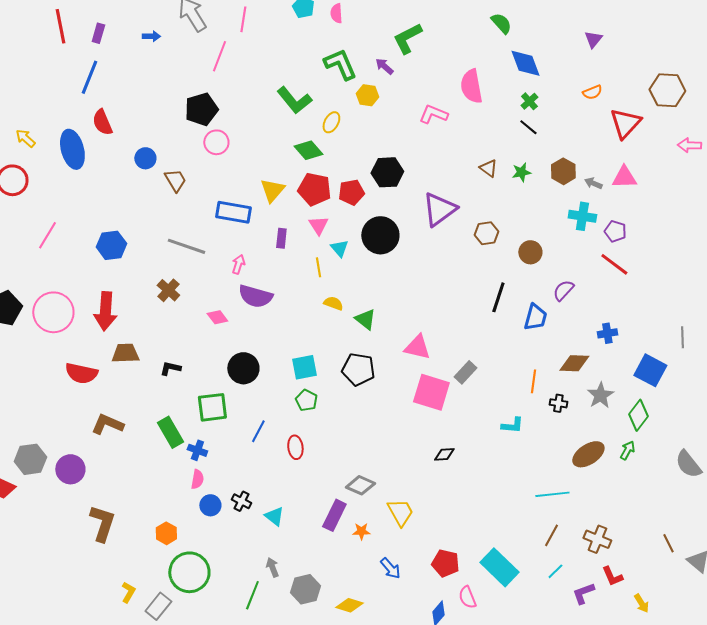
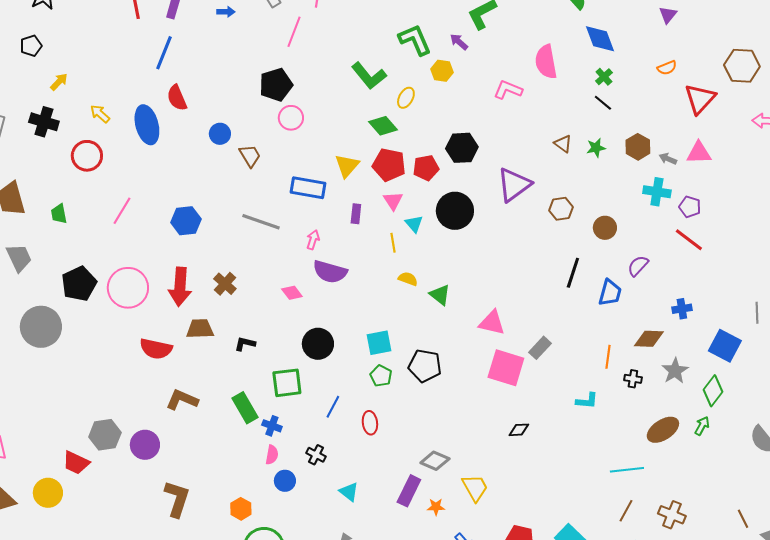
brown cross: (168, 290) -> (225, 284), moved
black pentagon: (358, 369) -> (425, 366), moved
black cross: (241, 501) -> (316, 455), moved

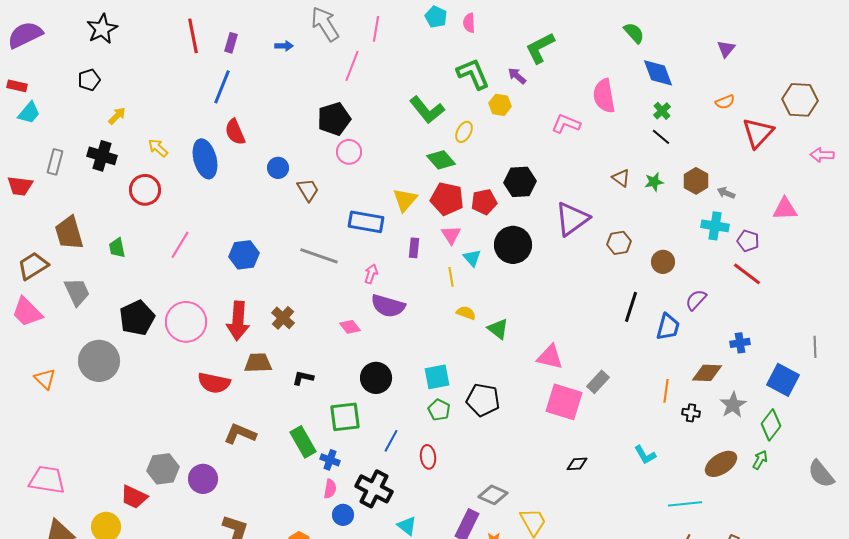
pink triangle: (699, 153) -> (785, 209), moved
cyan L-shape: (587, 401) -> (645, 455), moved, turned 55
black cross: (316, 455) -> (374, 489), size x1.8

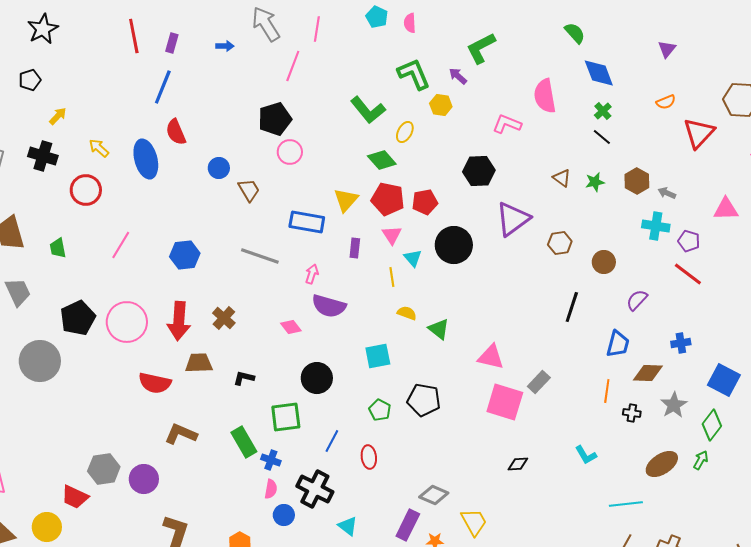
black hexagon: (520, 182) -> (479, 171), moved
blue trapezoid: (668, 327) -> (618, 344), moved
cyan square: (437, 377) -> (378, 356), moved

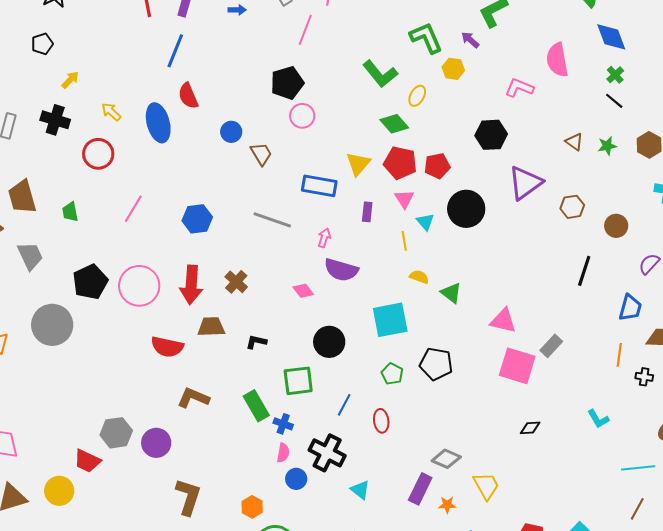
cyan square: (378, 356) -> (390, 320), size x1.4

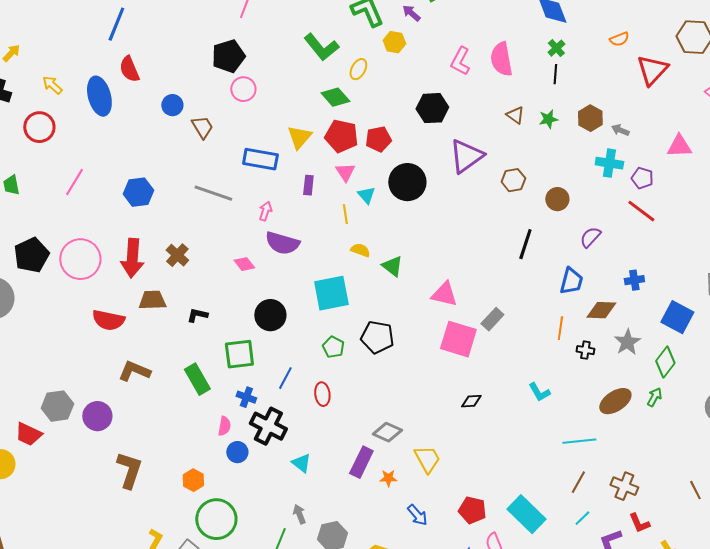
pink semicircle: (557, 60) -> (501, 59), moved
pink L-shape: (519, 88) -> (460, 61), turned -84
black line: (614, 101) -> (555, 74), turned 54
blue cross: (283, 424) -> (246, 397), moved

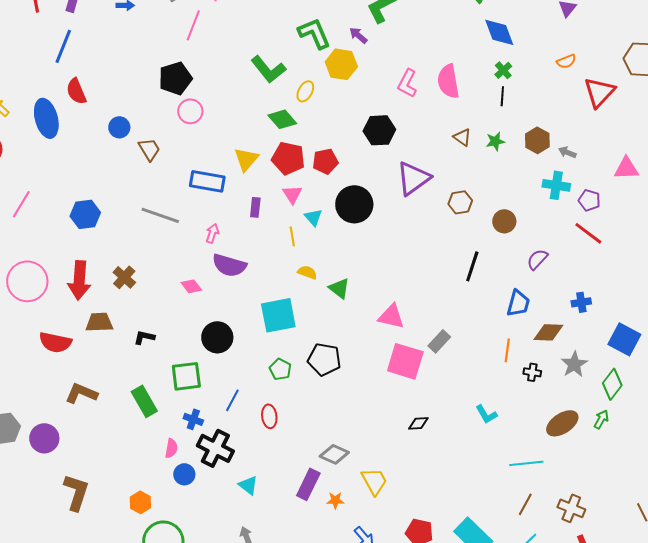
yellow hexagon: (394, 42) -> (341, 64), size x1.4

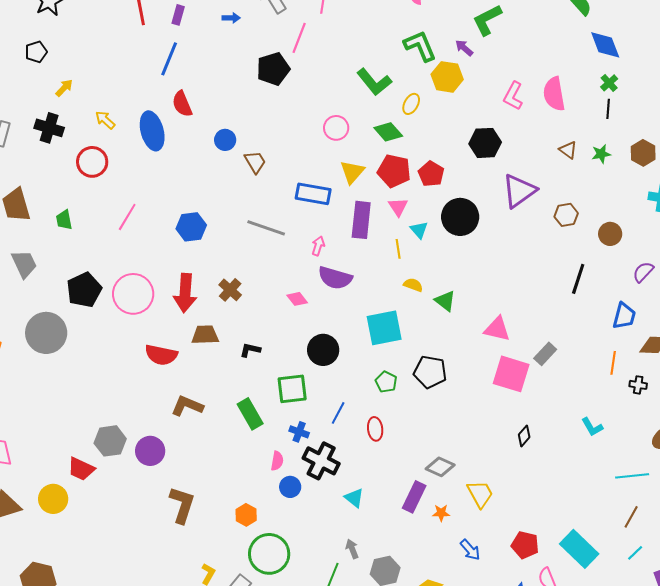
black pentagon: (175, 78) -> (273, 69), moved
pink circle: (190, 111) -> (336, 128), moved
red pentagon: (325, 161) -> (431, 174), turned -30
purple rectangle: (255, 207) -> (361, 220), size x1.8
black diamond: (418, 423) -> (524, 436), turned -45

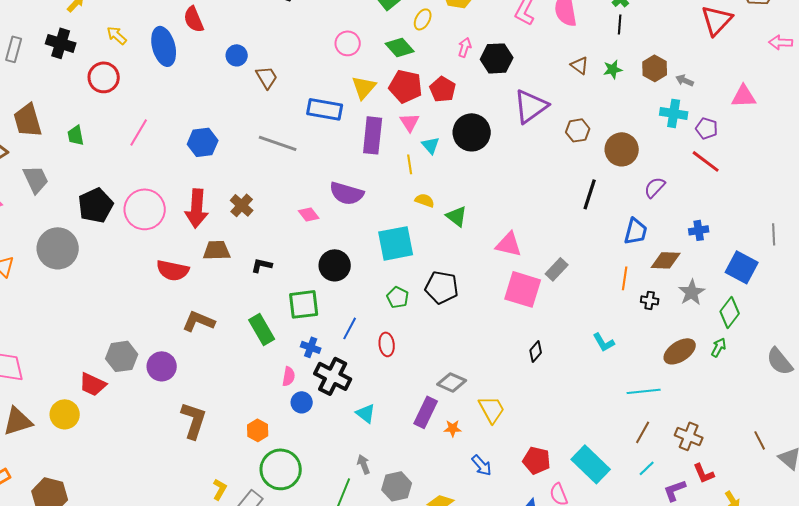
brown circle: (610, 234) -> (622, 149), size x1.4
pink arrow: (318, 246) -> (465, 47), moved

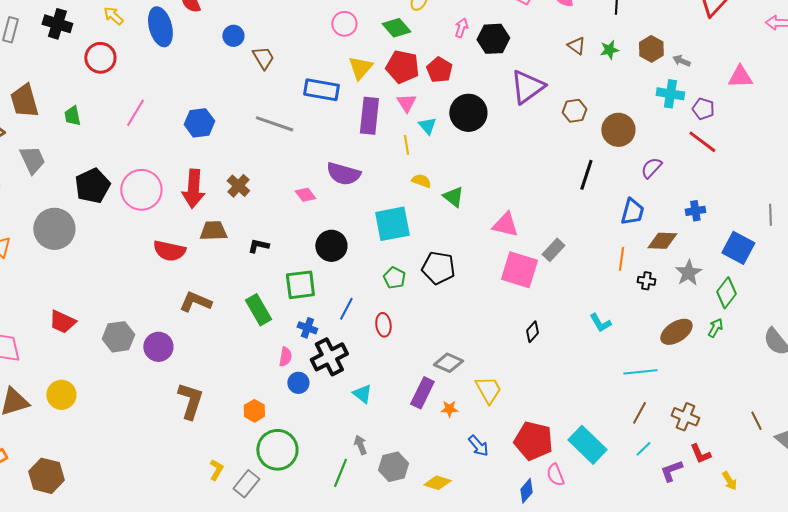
black cross: (333, 376) -> (329, 357), turned 36
red trapezoid: (93, 384) -> (62, 322), moved
red pentagon: (537, 460) -> (533, 441), size x1.4

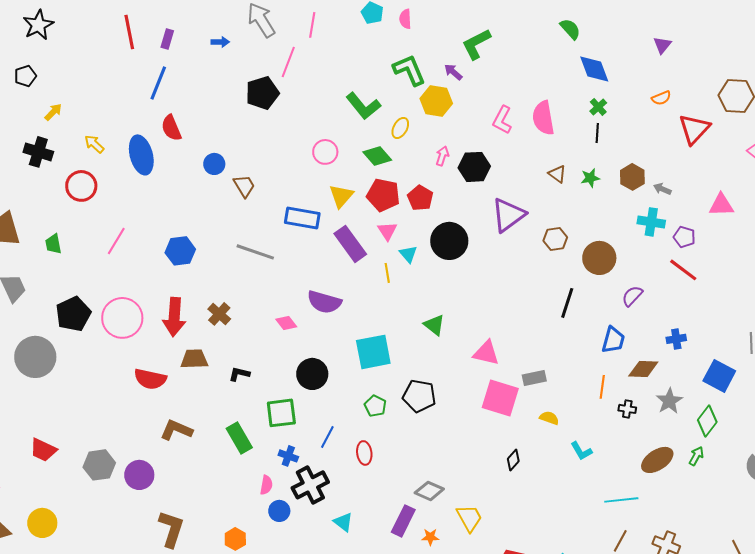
purple rectangle: (369, 116) -> (350, 244), turned -42
yellow semicircle: (421, 181) -> (549, 418), moved
gray rectangle: (553, 250) -> (534, 378), turned 35

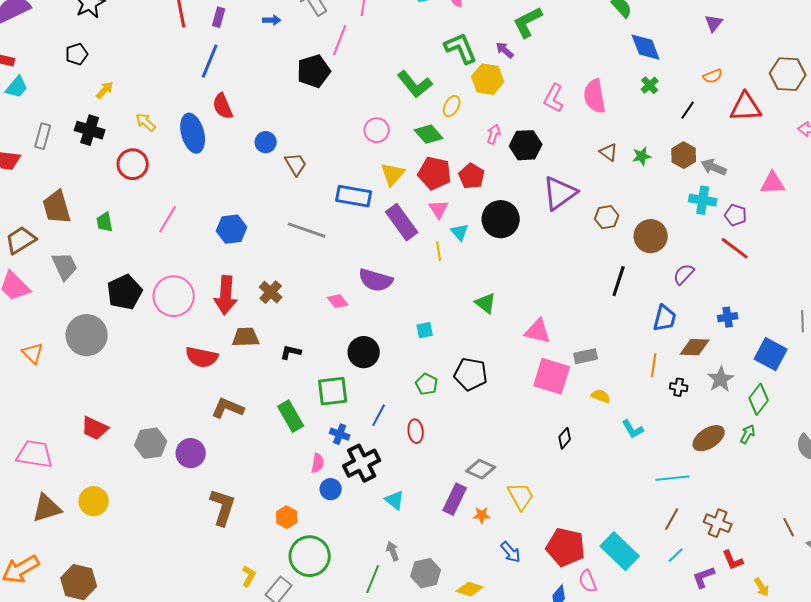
red triangle: (694, 129) -> (746, 107), turned 44
black line: (597, 133) -> (688, 110), moved, turned 30
gray arrow: (662, 189) -> (714, 167), size x1.4
cyan square: (373, 352) -> (425, 330), size x0.5

